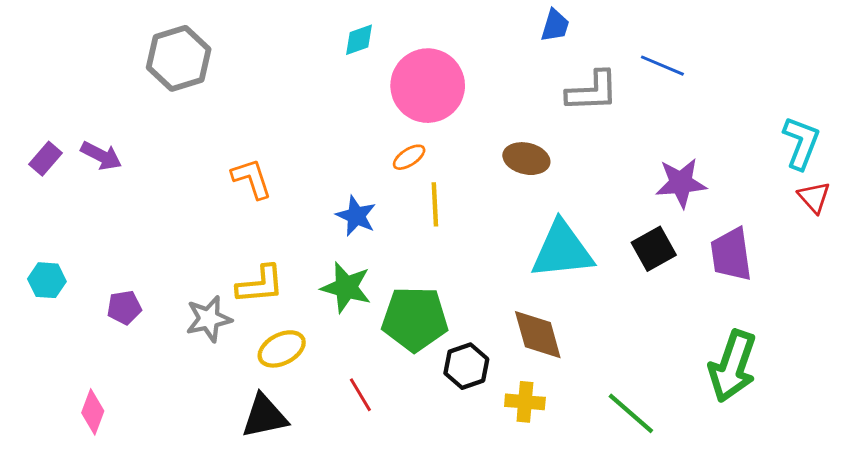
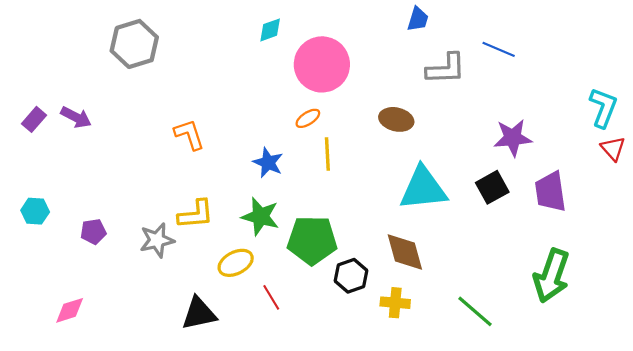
yellow ellipse: (282, 349) -> (236, 263), moved
pink diamond: (93, 412) -> (70, 310), turned 52

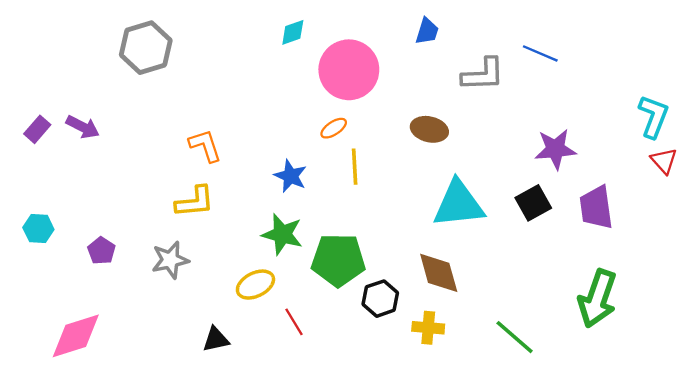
blue trapezoid: (418, 19) -> (427, 31), moved
yellow L-shape: (196, 214) -> (195, 202), moved
purple pentagon: (93, 232) -> (101, 251), turned -30
pink diamond: (70, 310) -> (76, 336), size x1.6
black triangle: (199, 313) -> (216, 339), size x0.7

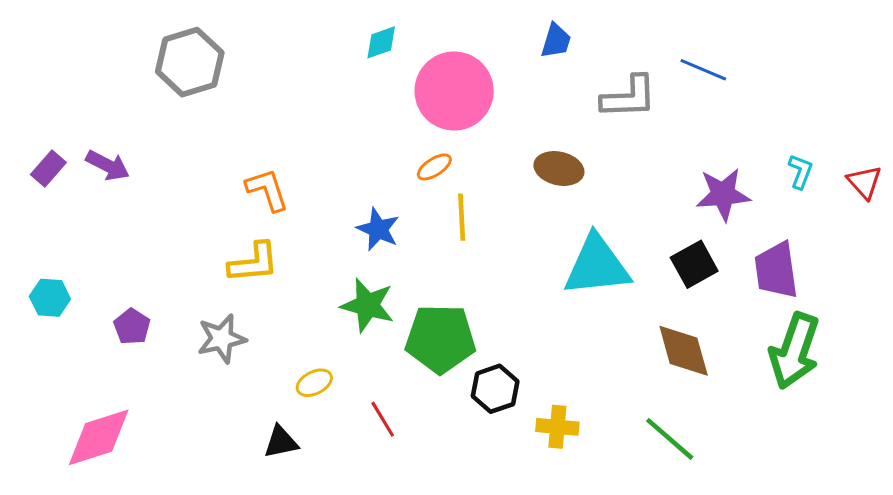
cyan L-shape: (653, 116) -> (801, 172), moved, size x0.6
red triangle: (664, 161) -> (864, 182), moved
brown diamond: (439, 273) -> (684, 351), moved
yellow ellipse: (255, 285) -> (314, 383), moved, size x0.7
green arrow: (597, 299) -> (794, 351), moved

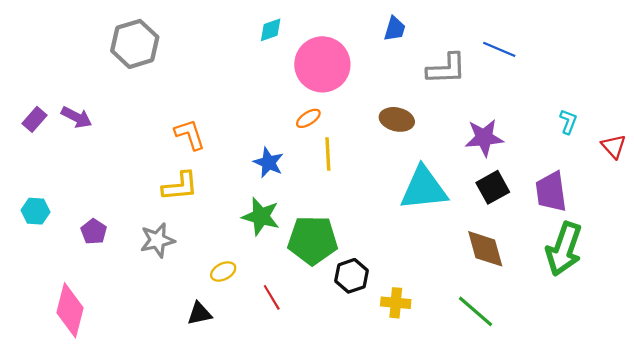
red triangle: (864, 182) -> (614, 146), moved
purple star: (723, 194) -> (484, 138), moved
pink diamond: (99, 437) -> (70, 310), turned -58

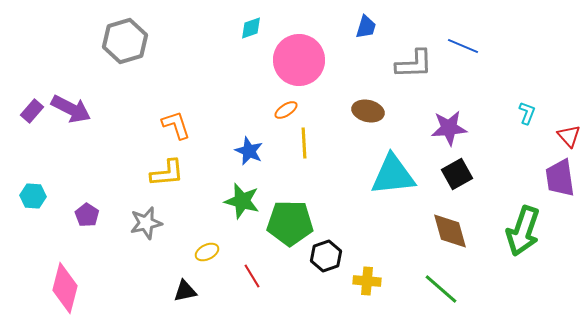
purple arrow: (76, 117) -> (71, 109), size x1.4
purple trapezoid: (551, 192) -> (560, 178), moved

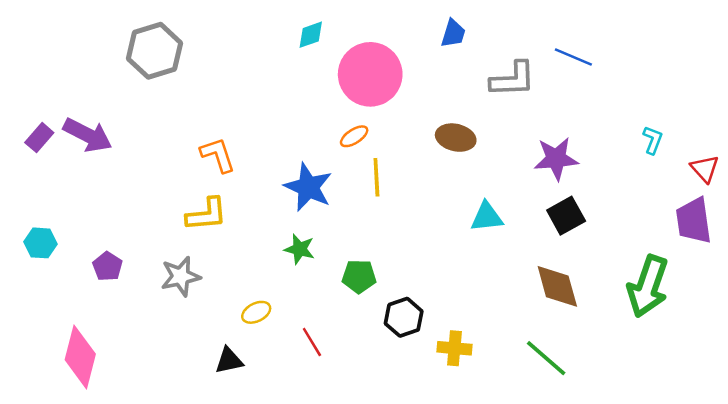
blue star: (249, 151) -> (308, 187), size x1.4
cyan triangle: (393, 175) -> (487, 217), size x0.6
green star: (242, 201) -> (300, 249), size x0.7
green pentagon: (290, 223) -> (359, 276), size x0.6

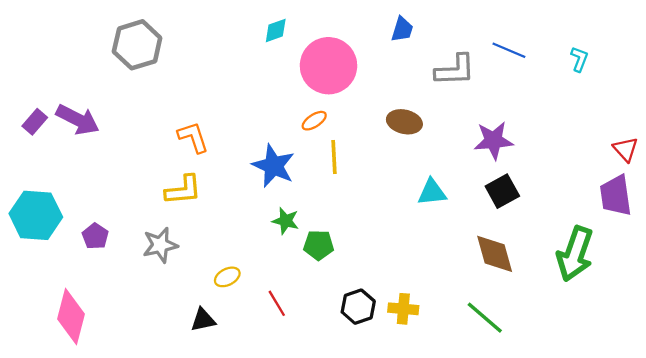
cyan L-shape: (653, 140) -> (579, 59), moved
cyan hexagon: (41, 243) -> (36, 215), size x1.8
green star: (300, 249) -> (286, 221), moved
black hexagon: (404, 317) -> (358, 307), moved

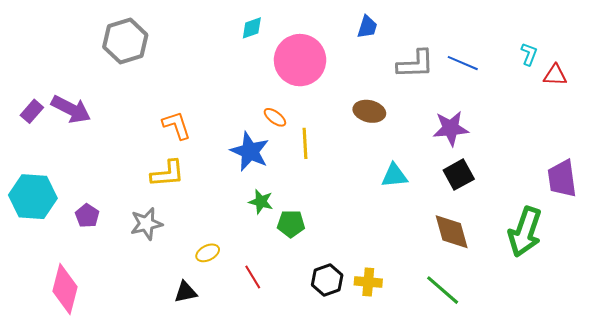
blue line: (509, 50) -> (463, 63), moved
orange ellipse: (314, 121) -> (275, 117), moved, turned 70
red triangle: (626, 149) -> (555, 75), moved, turned -45

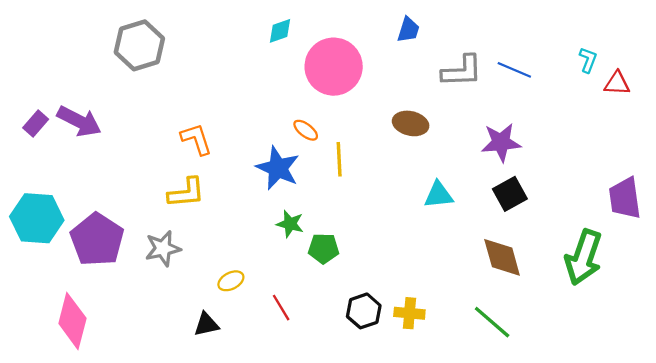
purple pentagon: (87, 216) -> (97, 240), size x2.0

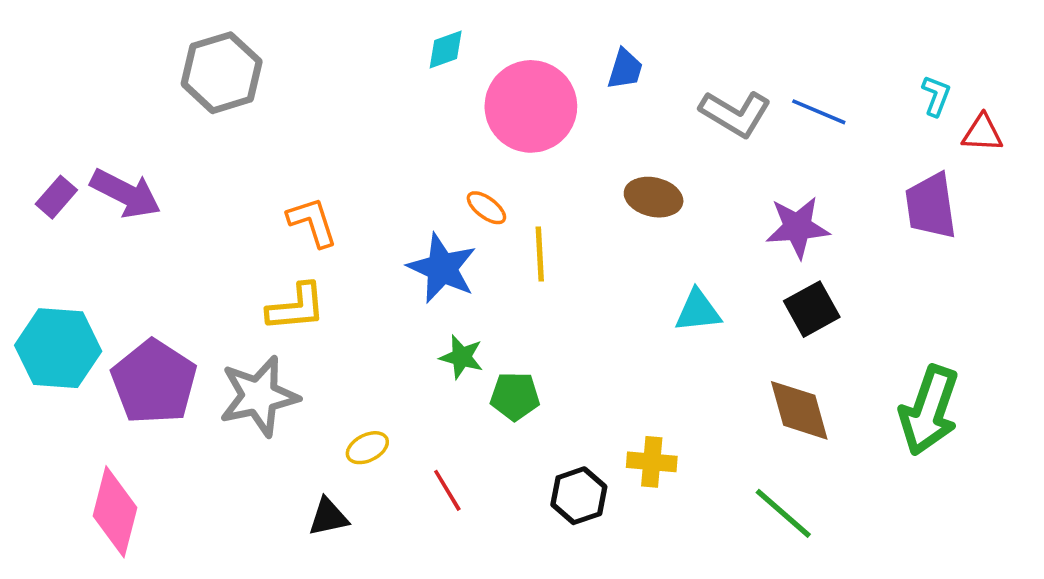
blue trapezoid: (408, 30) -> (625, 69), moved
gray L-shape: (462, 71) -> (735, 114), turned 33
purple trapezoid: (625, 198) -> (931, 206), moved
gray star: (163, 248) -> (259, 396), size x1.4
yellow cross: (409, 313) -> (652, 462), moved

